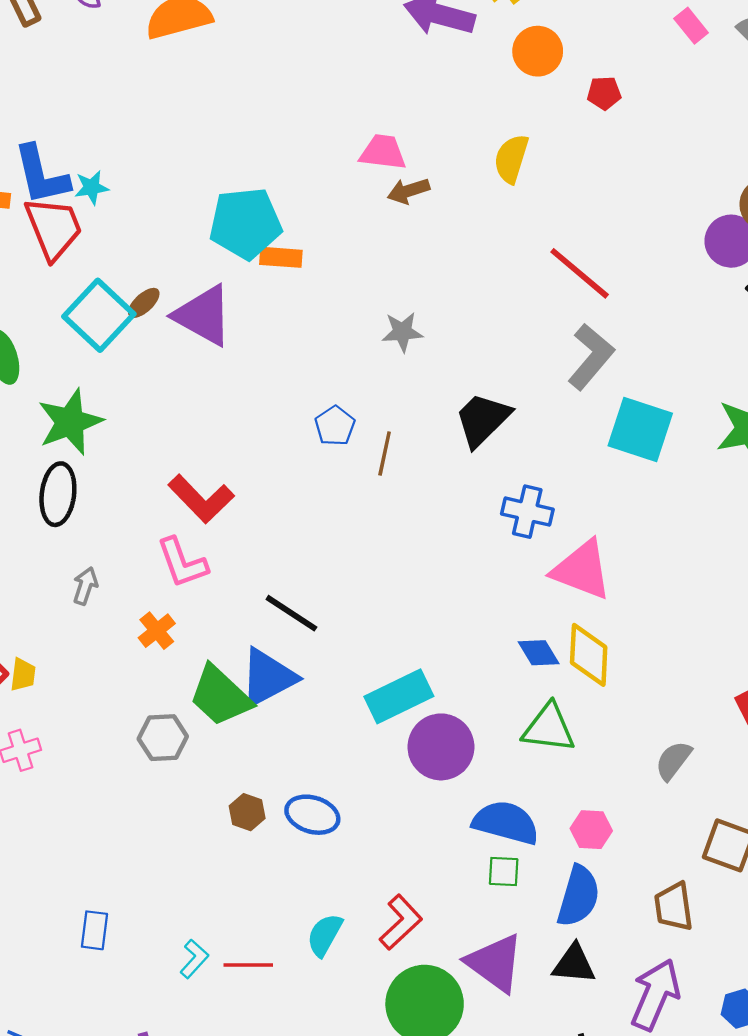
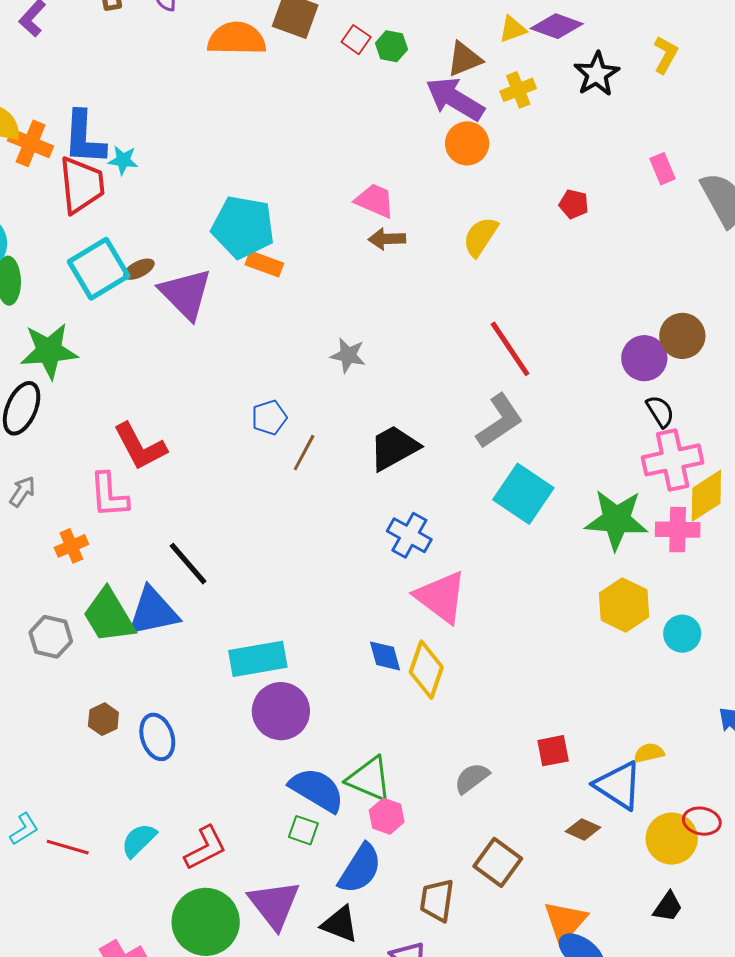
orange circle: (538, 51) -> (467, 143), moved
green triangle: (549, 728) -> (369, 779), moved
blue ellipse: (312, 815) -> (157, 737), turned 39

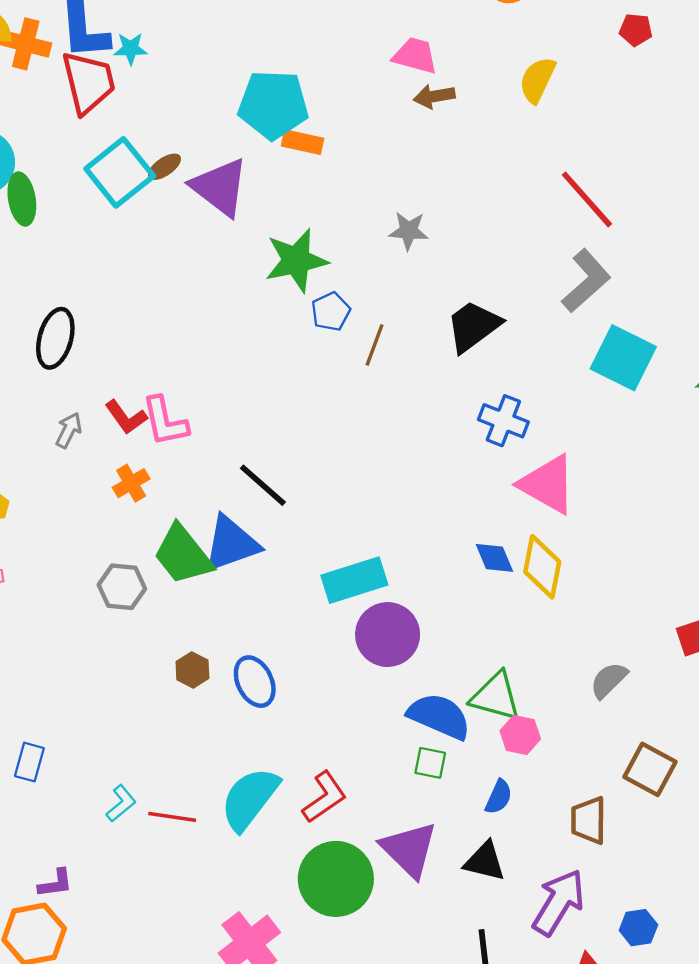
green star: (49, 351) -> (296, 260), moved
red L-shape: (140, 447) -> (126, 417), moved, size x0.7
cyan semicircle: (139, 840) -> (250, 799), size x1.6
blue semicircle: (360, 869) -> (499, 797), size x0.6

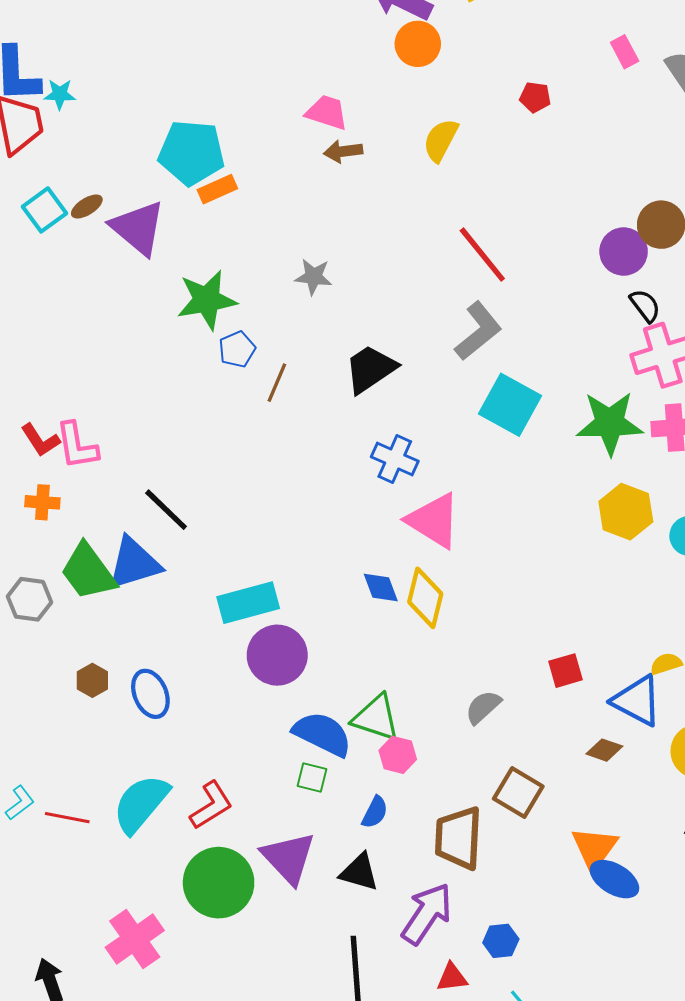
orange rectangle: (302, 142) -> (217, 189), turned -39
cyan square: (120, 172) -> (44, 210), size x0.7
orange cross: (131, 483) -> (42, 502), turned 32
brown trapezoid: (589, 820) -> (458, 838), size x1.4

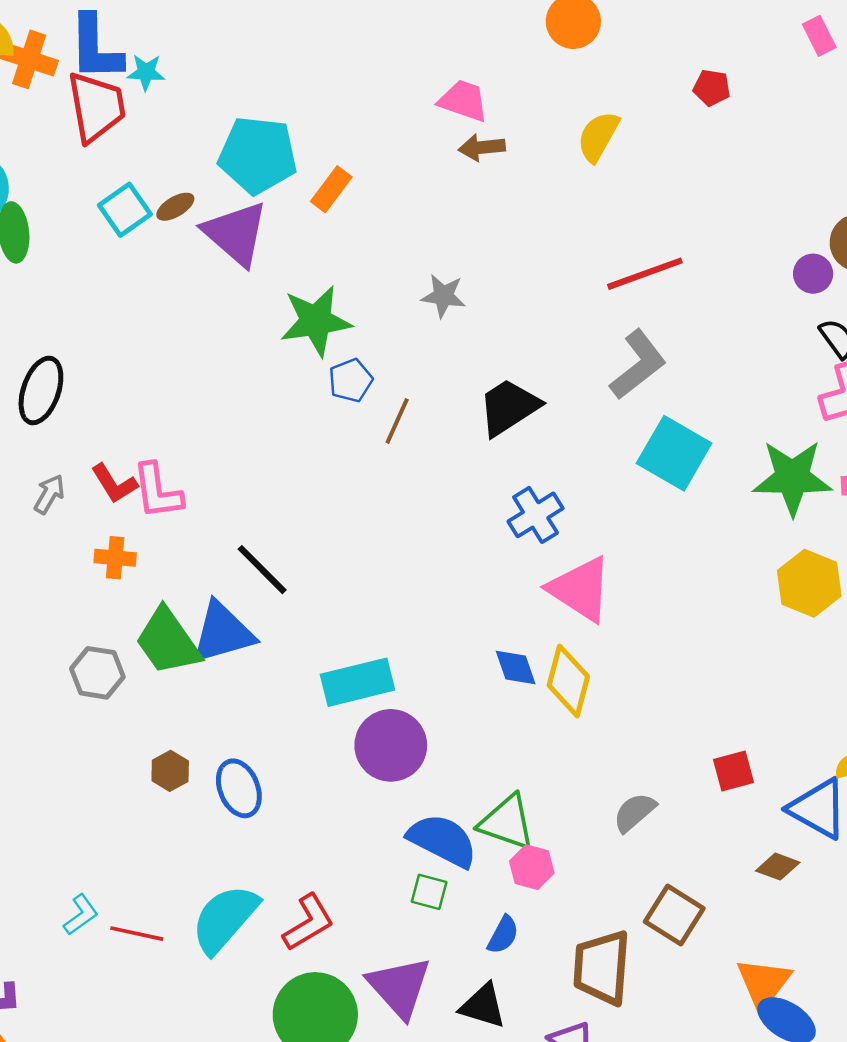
cyan pentagon: (192, 153) -> (258, 155), moved
orange rectangle: (217, 189) -> (331, 189), turned -30
purple circle: (624, 252) -> (813, 274), size x0.7
red line: (482, 255) -> (645, 274), turned -72
blue cross: (395, 459) -> (536, 515), turned 33

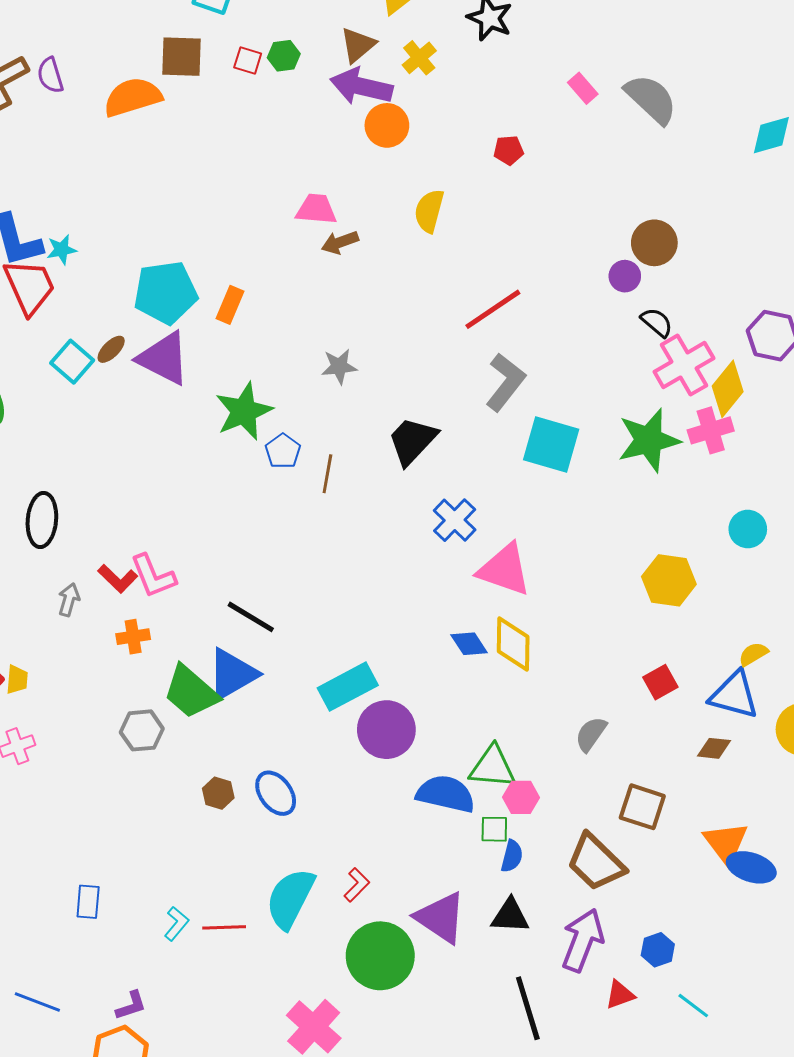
yellow hexagon: (809, 583) -> (669, 580), moved
green square: (429, 892) -> (494, 829), moved
red L-shape: (308, 923) -> (357, 885), size x0.7
brown trapezoid: (602, 968) -> (596, 862), turned -36

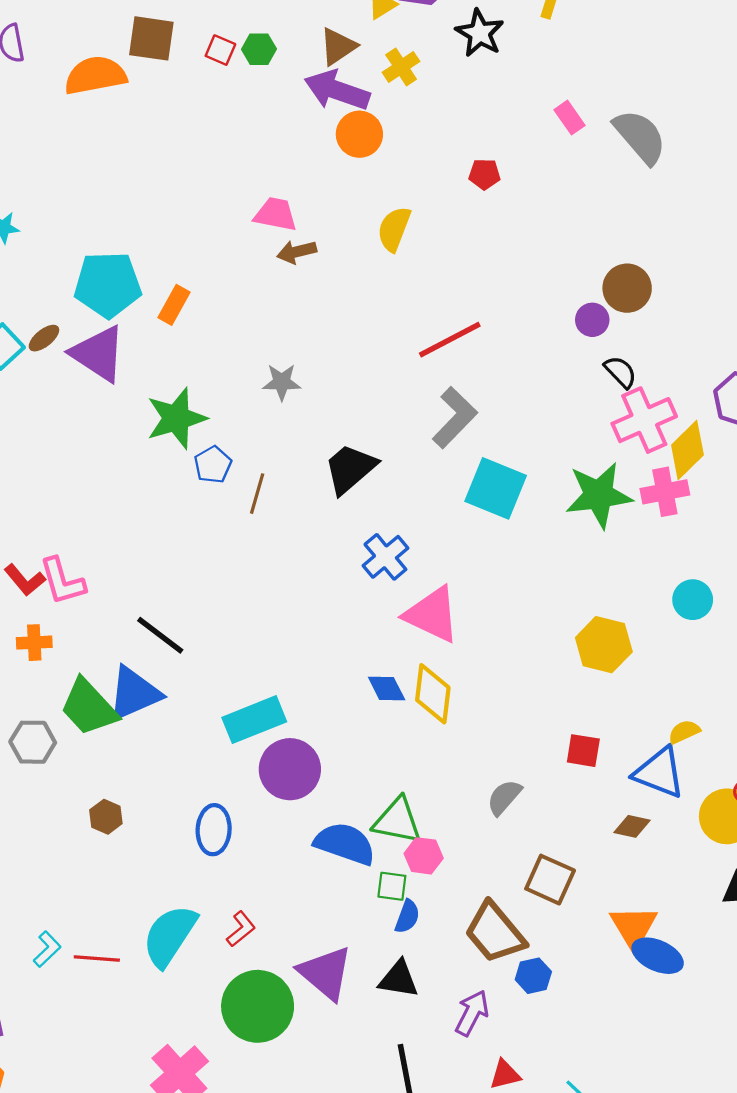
red square: (660, 682) -> (583, 751), turned 32
blue ellipse: (276, 793) -> (214, 830), moved, turned 33
purple arrow: (583, 940) -> (472, 1013), size x0.7
blue hexagon: (658, 950) -> (533, 976), moved

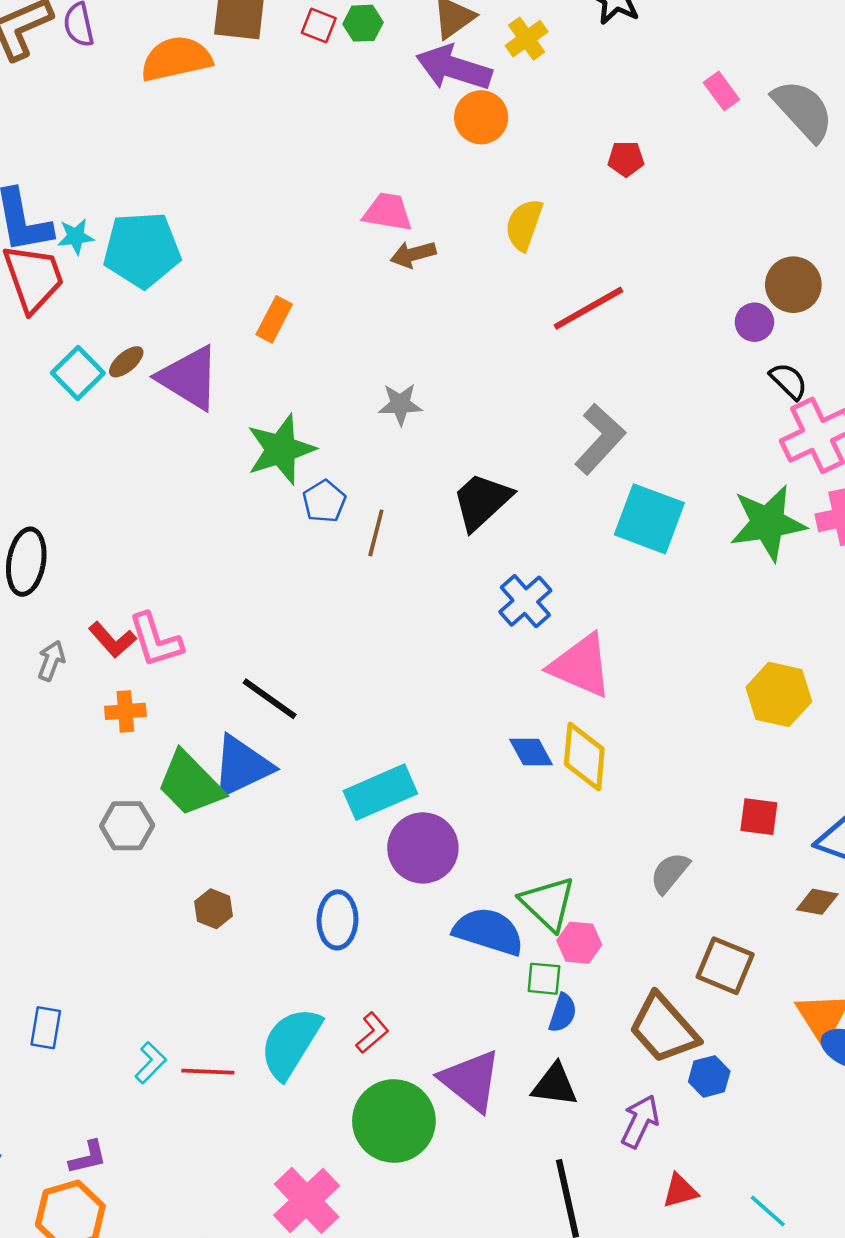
cyan pentagon: (108, 285) -> (142, 250), moved
red line: (450, 340) -> (588, 308), moved
green triangle: (397, 821) -> (548, 903), turned 34

